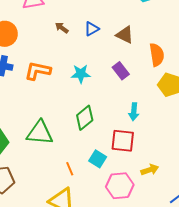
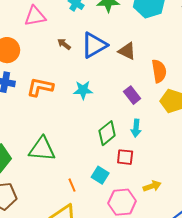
blue triangle: (92, 29) -> (94, 45), size x1.8
purple rectangle: (121, 71) -> (132, 95), moved
green diamond: (85, 118) -> (107, 133), moved
red square: (123, 141) -> (125, 157), size x0.7

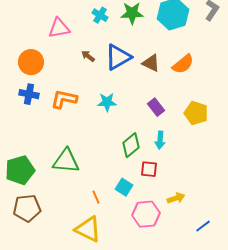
orange semicircle: (159, 71) -> (183, 64), moved, turned 60

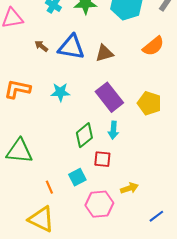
blue triangle: (118, 57) -> (71, 47), turned 40
brown triangle: (151, 63) -> (104, 53), turned -42
orange semicircle: (183, 64) -> (153, 46), moved
purple rectangle: (156, 107) -> (109, 97), size x1.6
cyan square: (124, 187) -> (77, 177), turned 30

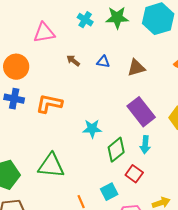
blue triangle: (71, 47) -> (103, 62), size x0.5
cyan star: (60, 92) -> (92, 129), moved
red square: (102, 159) -> (134, 174), turned 30

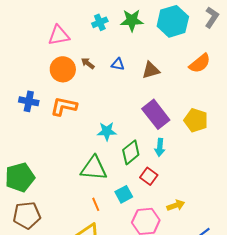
cyan cross: (85, 20) -> (100, 22), turned 35
orange circle: (16, 67) -> (63, 69), moved
green triangle: (51, 166) -> (94, 168), moved

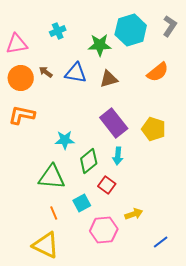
green star: (132, 20) -> (100, 45), moved
blue triangle: (118, 64) -> (76, 73), size x1.6

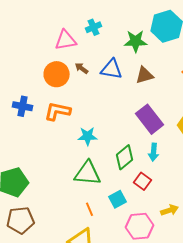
pink triangle: (17, 44) -> (66, 40), moved
cyan star: (65, 140) -> (88, 136), moved

